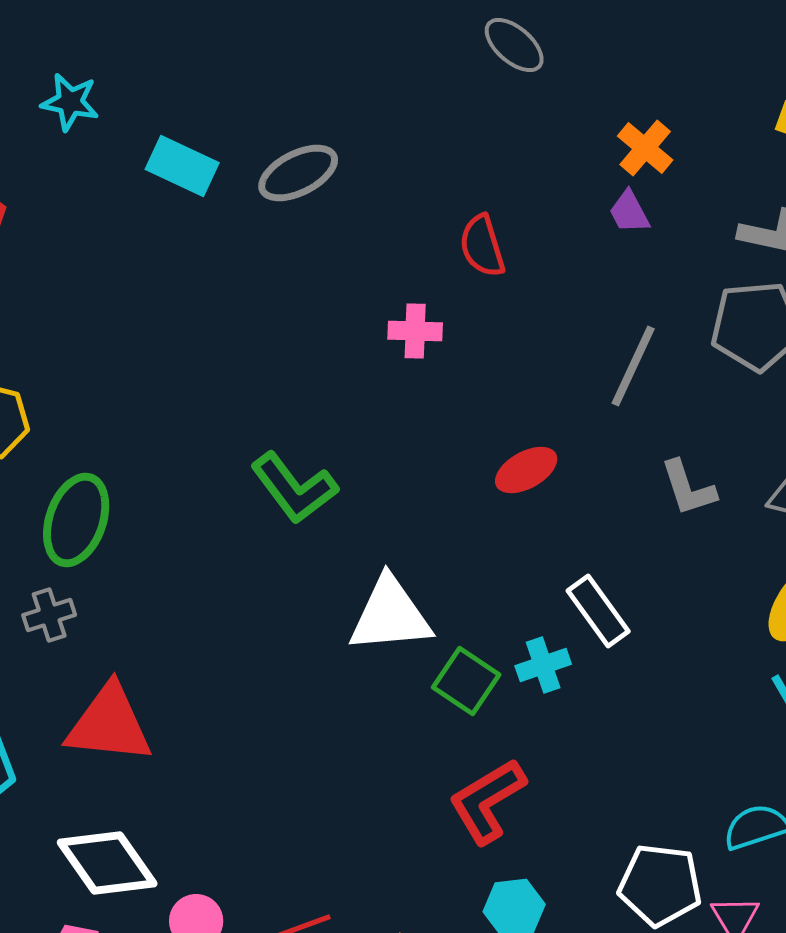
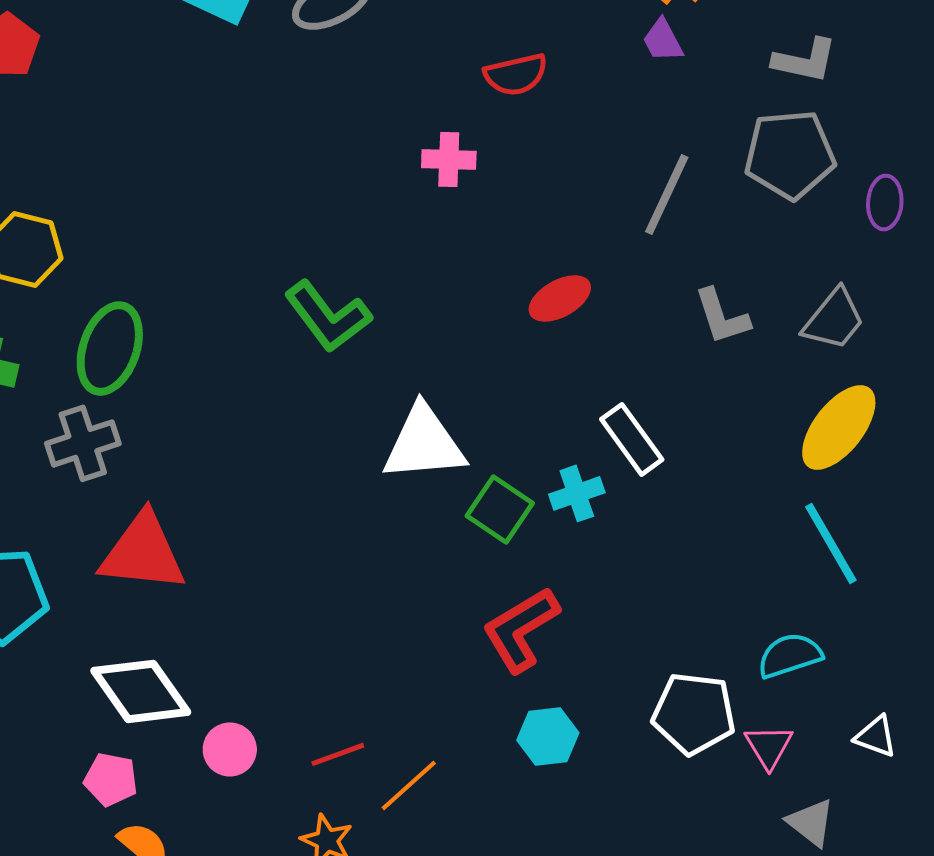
red semicircle: (482, 246) -> (516, 74), turned -86
gray cross: (49, 615) -> (83, 443), size x1.4

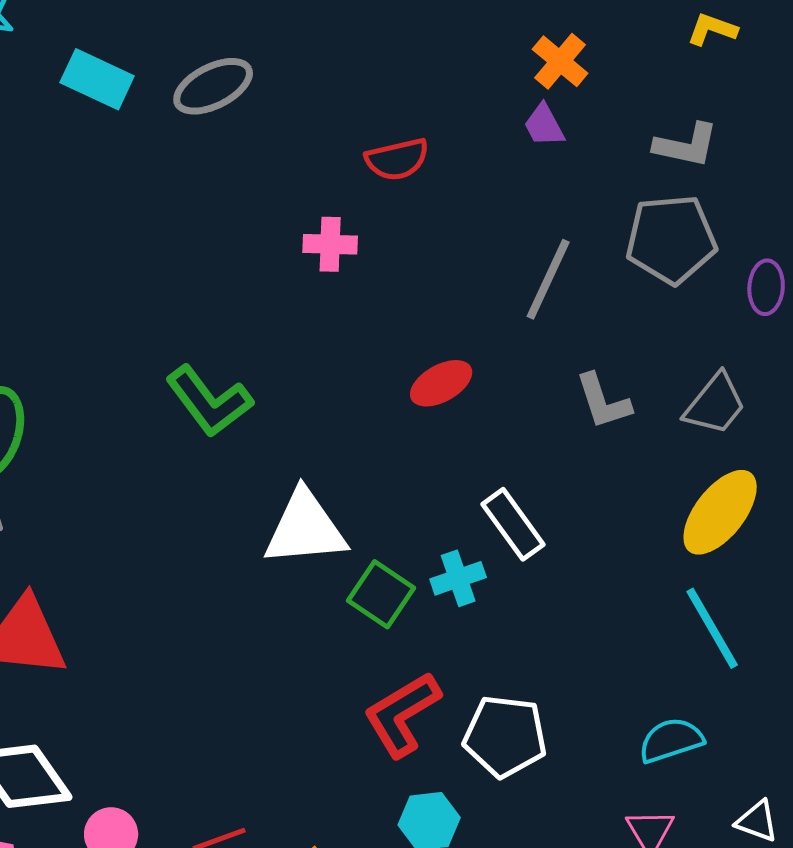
white pentagon: (694, 713) -> (505, 736), moved

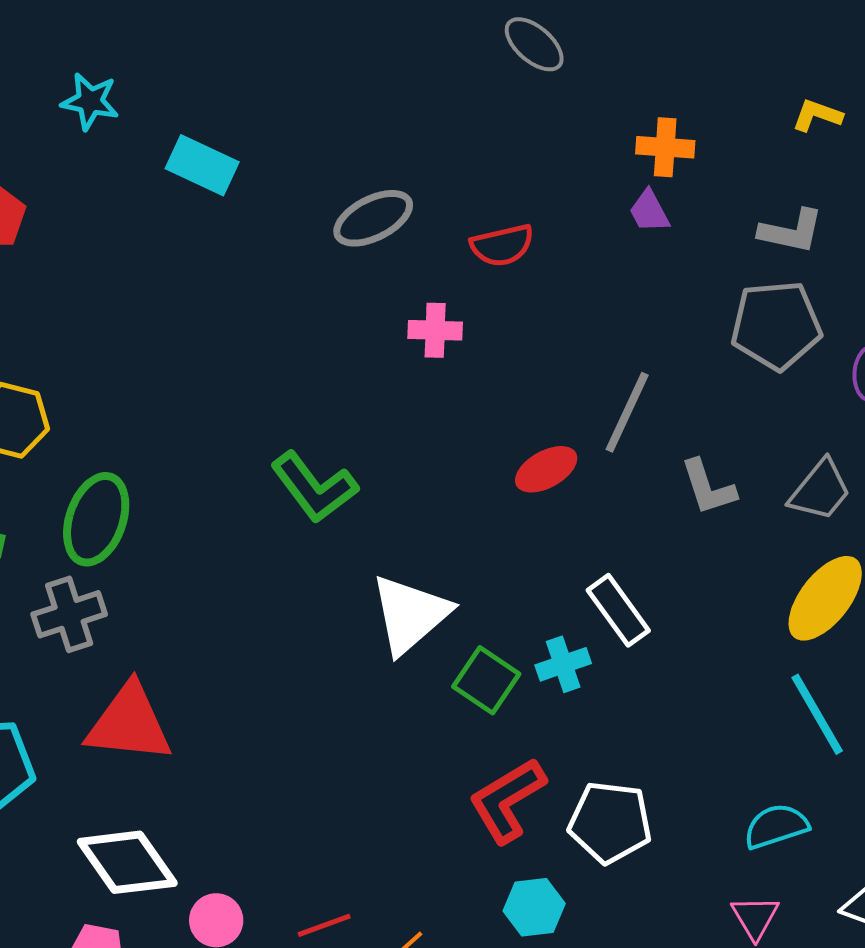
orange cross: (560, 61) -> (665, 147), turned -36
gray ellipse: (213, 86) -> (373, 218), moved
gray line: (548, 279) -> (627, 412), moved
white triangle: (305, 528) -> (410, 614), turned -36

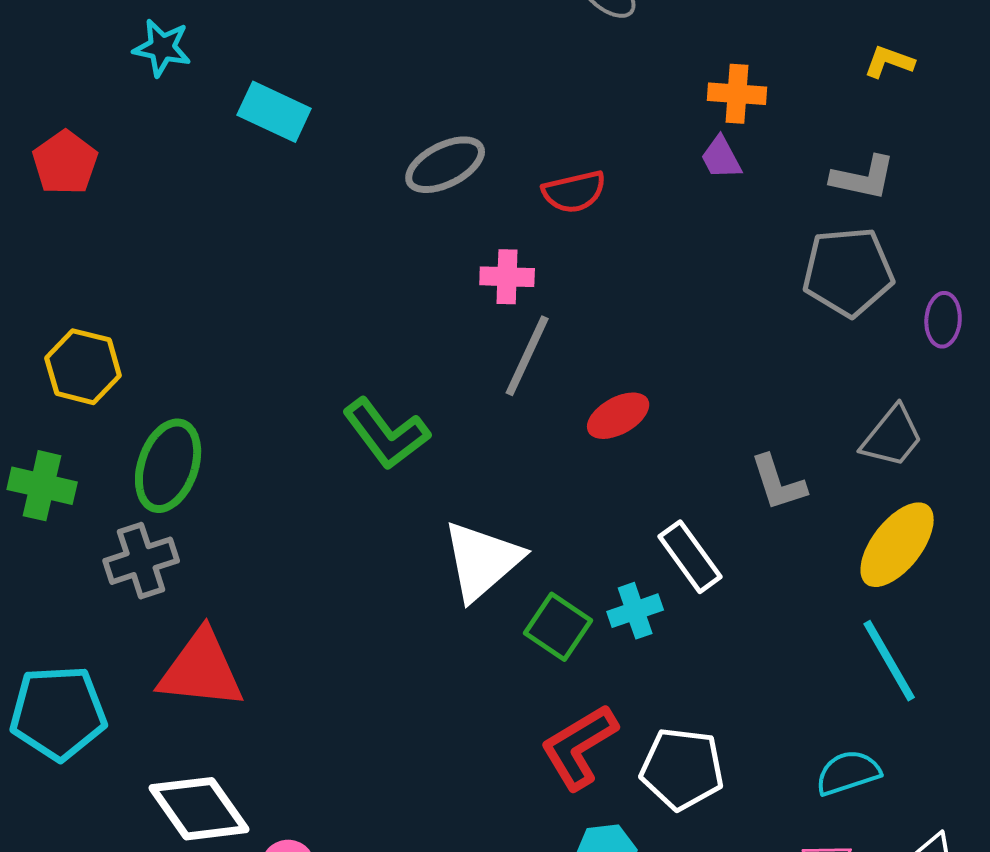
gray line: (627, 412) -> (527, 356), moved
gray L-shape: (708, 487) -> (778, 483), moved

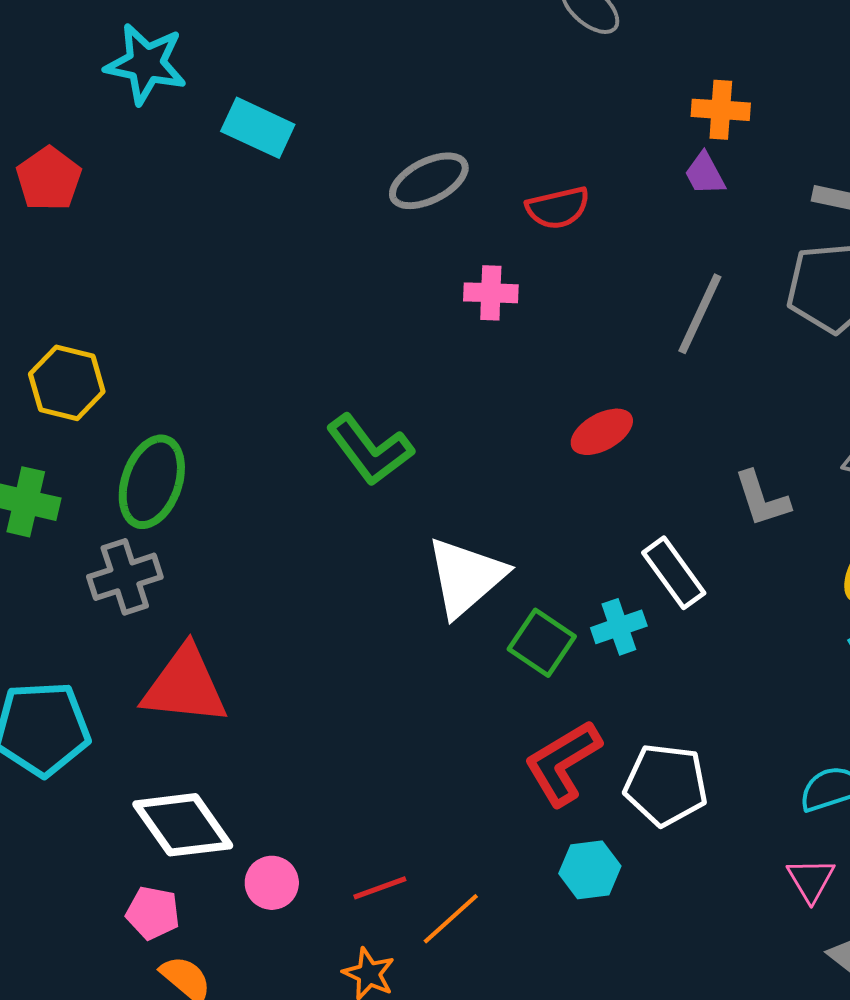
cyan star: (162, 48) -> (146, 64), size x1.4
gray line: (527, 356) -> (700, 314), moved

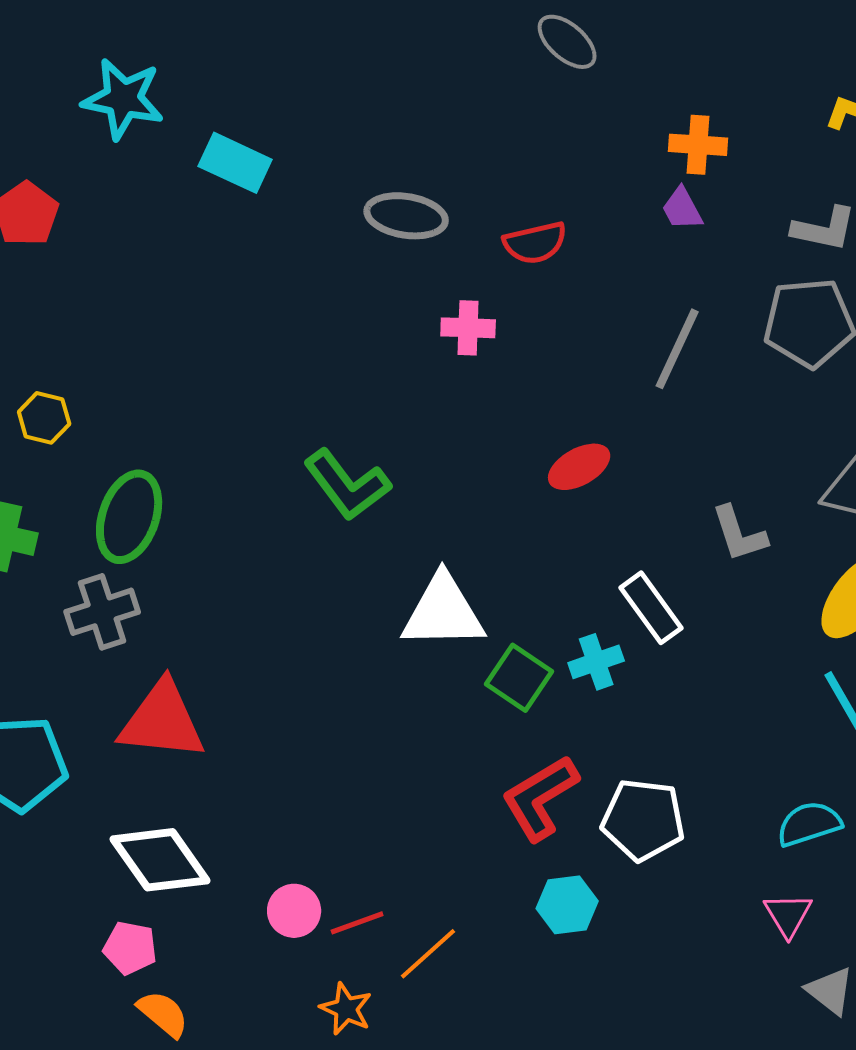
gray ellipse: (429, 181) -> (406, 216), turned 36
yellow hexagon: (67, 383) -> (44, 418), size x0.7
white triangle: (466, 577) -> (443, 612), turned 40
pink circle: (272, 883) -> (294, 911), moved

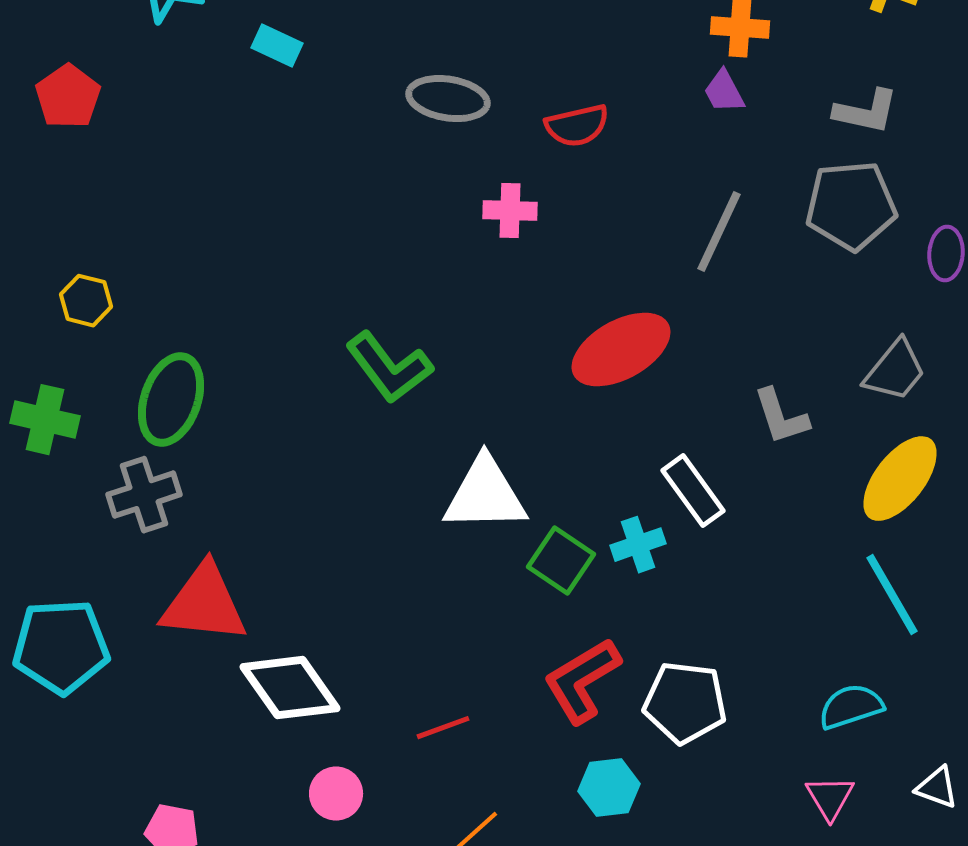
cyan rectangle: (235, 163) -> (277, 46), size x0.7
red ellipse: (579, 467) -> (621, 350), size x1.6
white diamond: (160, 860) -> (290, 688), moved
red line: (357, 923) -> (443, 728), moved

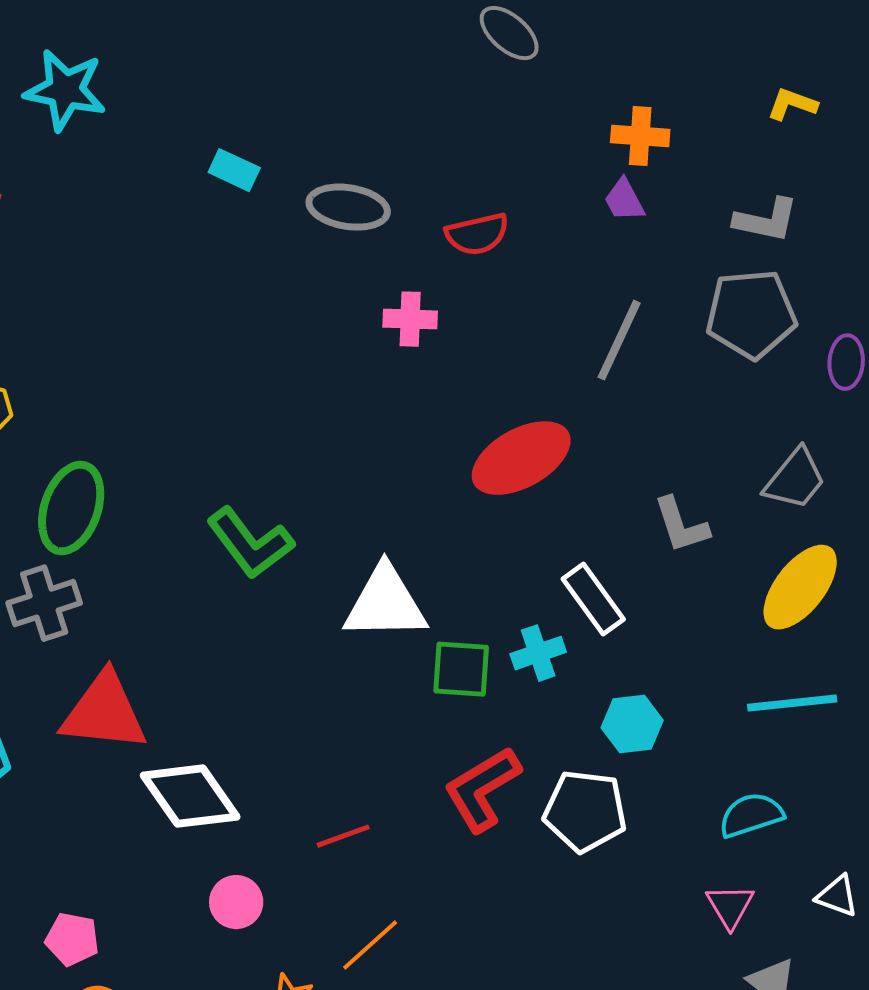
cyan rectangle: (277, 46) -> (234, 170), moved
green L-shape: (389, 368) -> (250, 543), moved
green square: (561, 561) -> (461, 669), turned -30
cyan line: (892, 595) -> (792, 703), turned -66
cyan hexagon: (609, 788) -> (632, 724), moved

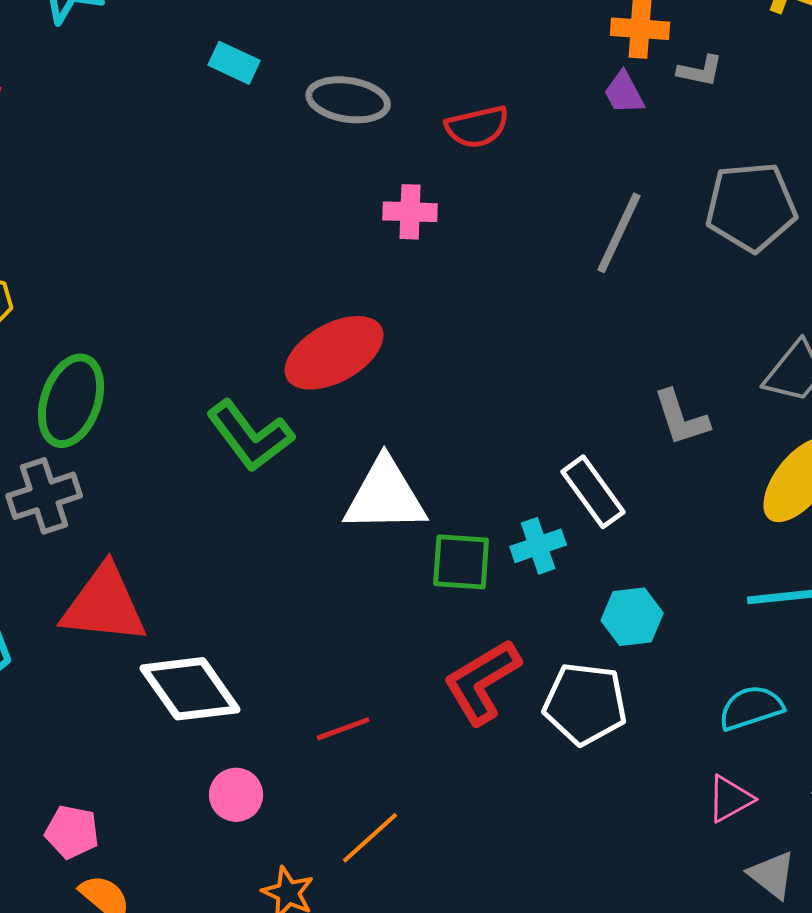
gray L-shape: (766, 220) -> (700, 71), moved, size x0.7
red ellipse: (521, 458) -> (334, 353), moved
pink triangle: (730, 906) -> (730, 799), turned 32

